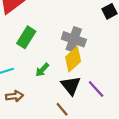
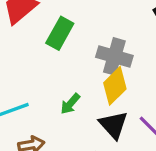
green rectangle: (26, 37) -> (60, 33), moved

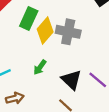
yellow diamond: (115, 86) -> (45, 30), moved

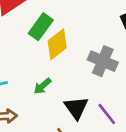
gray cross: (68, 32) -> (103, 61), moved

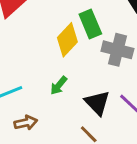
green rectangle: (41, 27) -> (90, 24), moved, turned -50

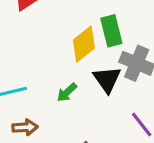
black triangle: (97, 103) -> (107, 79), moved

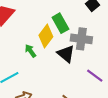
green arrow: (67, 92) -> (30, 51), moved, turned 112

